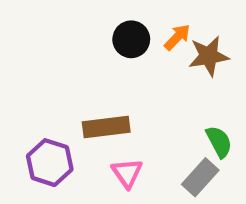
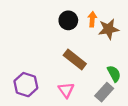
orange arrow: (177, 37) -> (92, 19), turned -40
brown rectangle: (106, 127) -> (75, 60), moved, turned 45

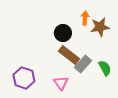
black circle: (68, 20) -> (63, 33), moved
gray rectangle: (104, 92) -> (83, 64), moved

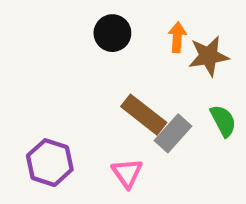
black circle: (63, 33) -> (112, 33), moved
green semicircle: (105, 68) -> (223, 121), moved

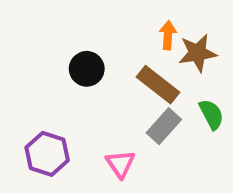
black circle: (112, 33) -> (87, 69), moved
brown rectangle: (144, 115) -> (158, 85), moved

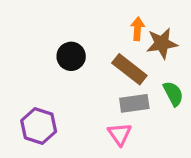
gray rectangle: (164, 126) -> (134, 103), turned 40
pink triangle: (120, 164) -> (120, 134), moved

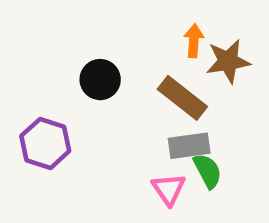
green semicircle: (173, 94) -> (207, 171), moved
purple hexagon: (39, 126) -> (45, 143), moved

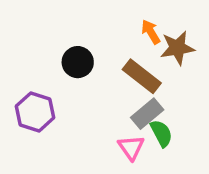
orange arrow: (194, 41) -> (151, 32), turned -35
gray rectangle: (189, 146) -> (147, 114), turned -32

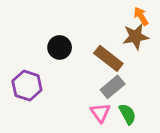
orange arrow: (151, 32) -> (141, 16), moved
green semicircle: (161, 133) -> (127, 114), moved

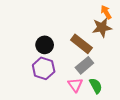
black circle: (60, 47) -> (45, 45), moved
purple hexagon: (27, 86) -> (44, 68), moved

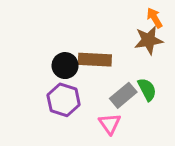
brown rectangle: (81, 44) -> (95, 60), moved, turned -35
green semicircle: (96, 86) -> (147, 89), moved

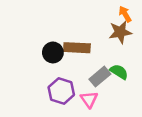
green semicircle: (147, 89) -> (119, 72), turned -30
purple hexagon: (64, 100) -> (61, 91), moved

